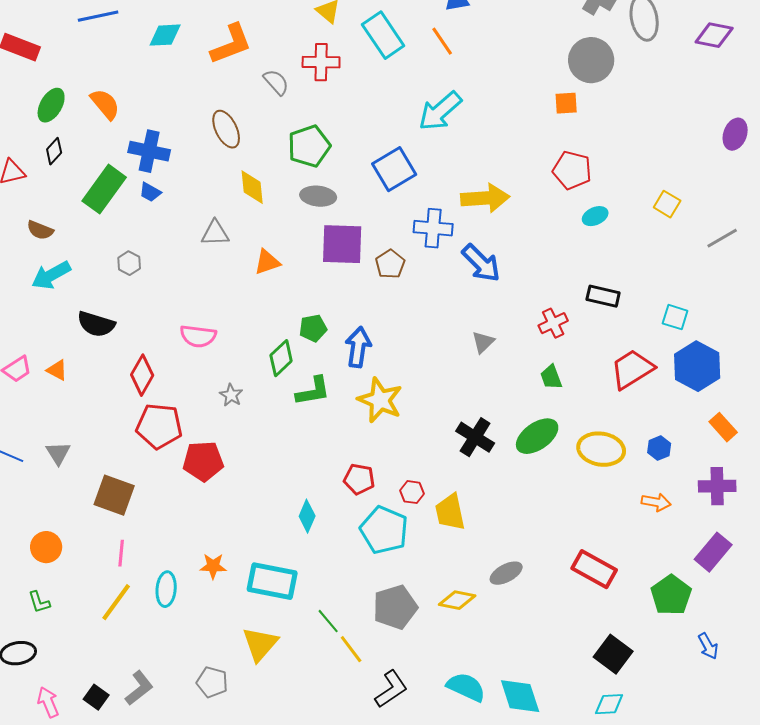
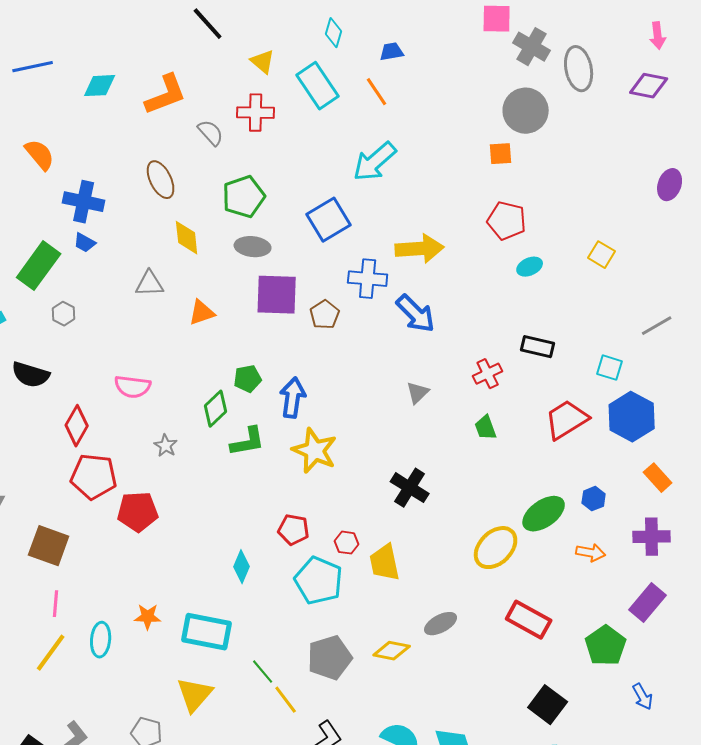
green rectangle: (104, 189) -> (39, 266), moved
gray line: (722, 238) -> (657, 326), moved
green ellipse: (537, 436) -> (544, 514), moved
yellow ellipse: (601, 449) -> (496, 548), moved, turned -54

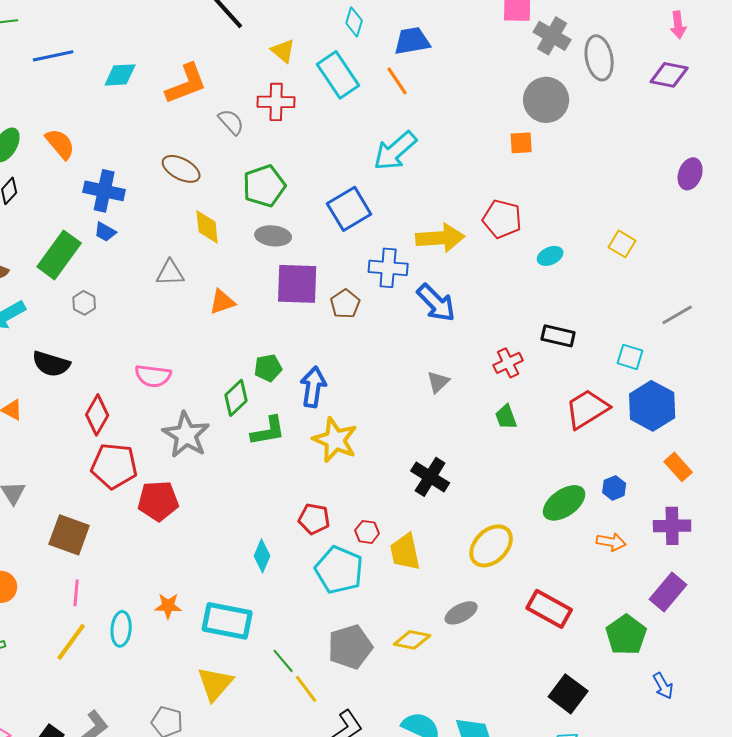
blue trapezoid: (392, 52) -> (412, 41), size x1.5
brown ellipse: (161, 180) -> (181, 169), turned -36
red pentagon: (507, 221) -> (502, 219), moved
gray star: (166, 446) -> (186, 435), size x2.0
yellow ellipse: (496, 548) -> (491, 546), moved

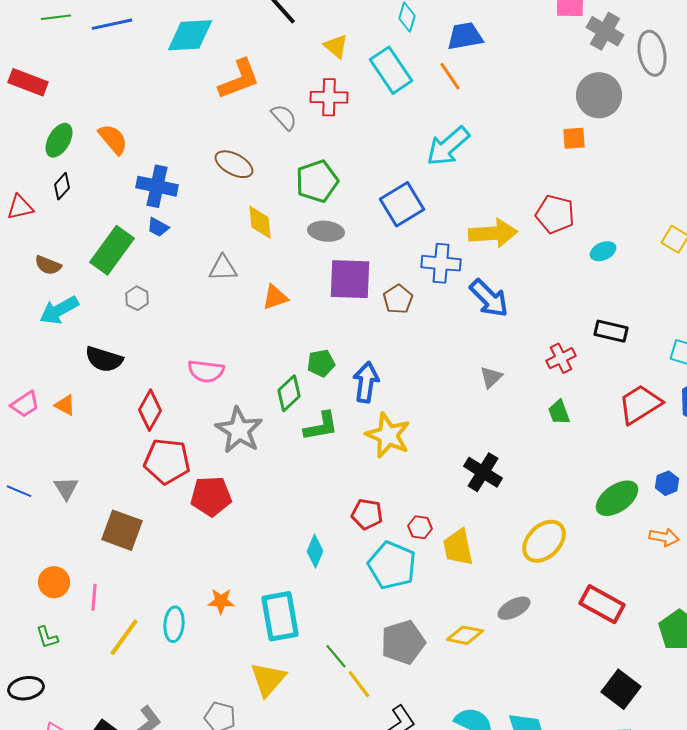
blue line: (53, 56) -> (112, 24), moved
cyan diamond: (120, 75) -> (190, 35), moved, size x1.4
pink line: (76, 593) -> (94, 597), moved
cyan rectangle: (227, 621) -> (280, 616), turned 69

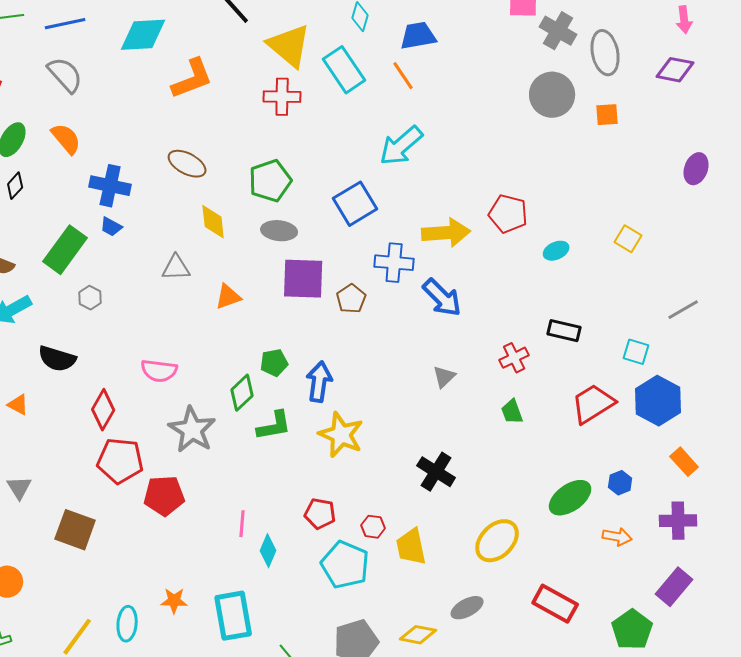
yellow triangle: (336, 46) -> (289, 46), size x1.8
gray semicircle: (284, 117) -> (65, 75), moved, size x1.4
orange square: (574, 138) -> (607, 115), moved
pink line: (94, 597) -> (242, 524), moved

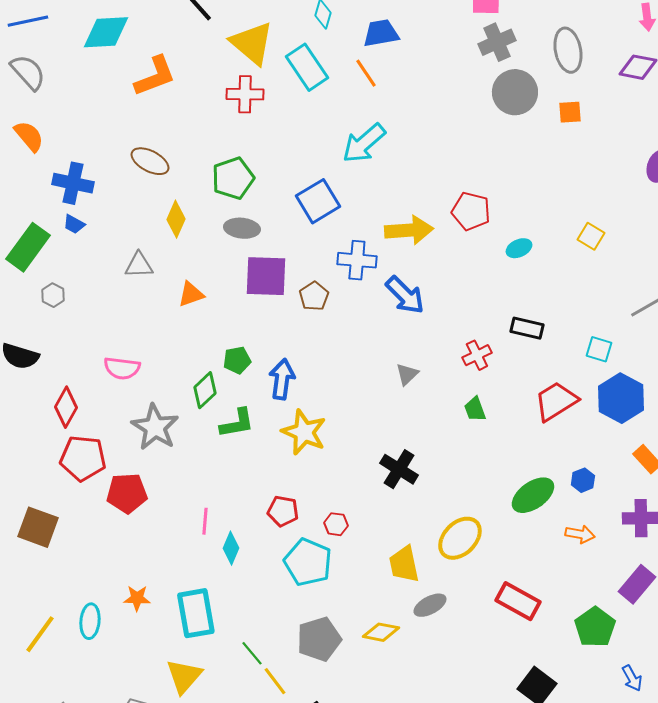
gray cross: (558, 31) -> (497, 42), moved, turned 36
yellow diamond: (213, 222) -> (176, 219), turned 30
yellow trapezoid: (411, 547) -> (404, 564), moved

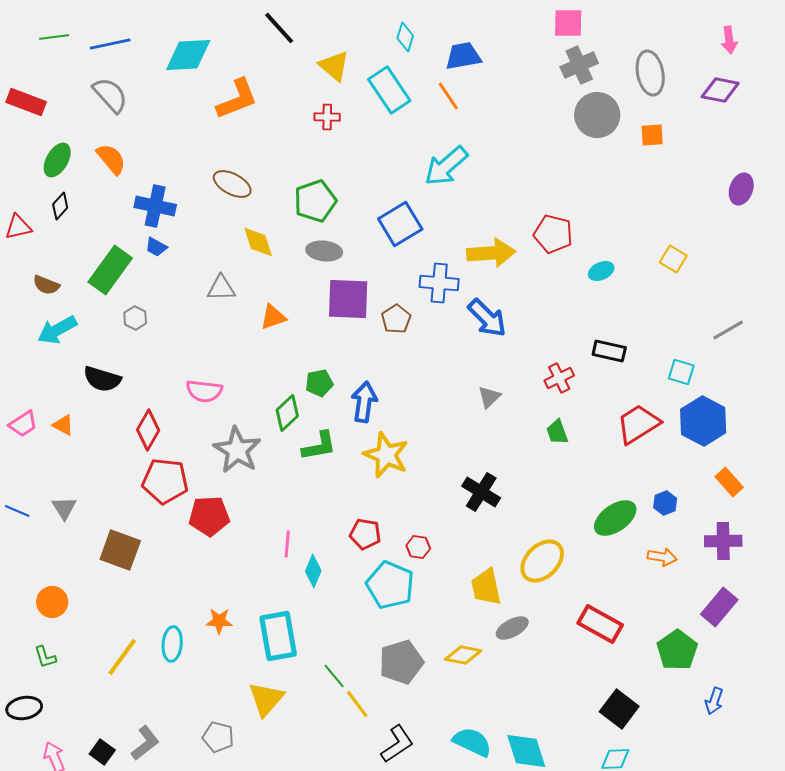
yellow triangle: (252, 43) -> (334, 66), size x0.7
red cross: (245, 94) -> (327, 117), size x0.7
yellow diamond: (176, 219) -> (258, 242), turned -42
blue arrow: (632, 678) -> (714, 701), turned 48

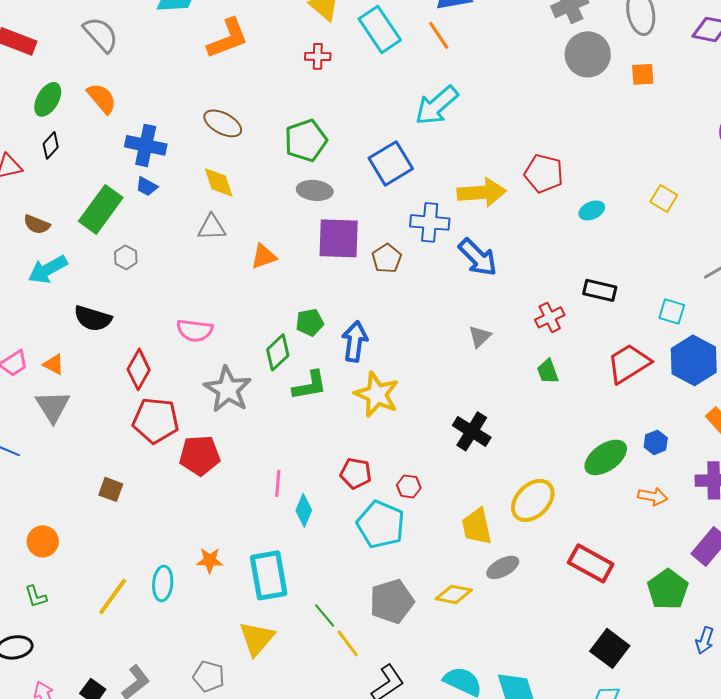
yellow diamond: (258, 242) -> (219, 182), moved
gray triangle: (64, 508) -> (53, 406), moved, size x1.4
brown square: (120, 550) -> (111, 489), size x0.6

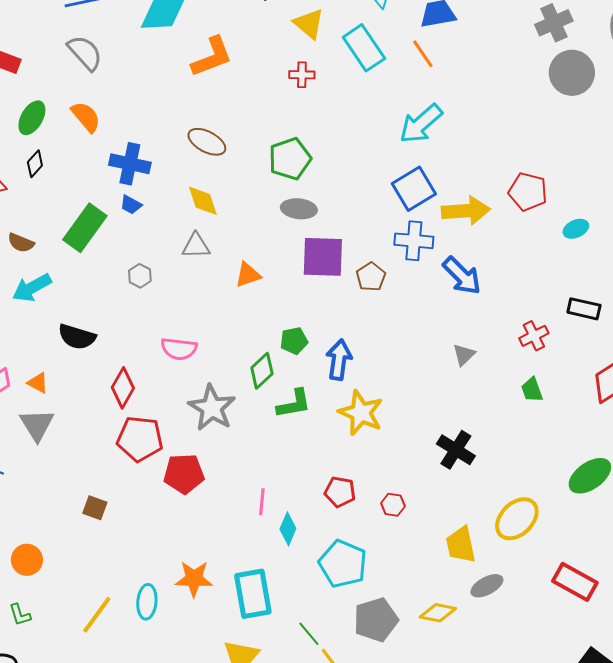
blue square: (391, 163) -> (414, 189), moved
gray hexagon: (126, 257) -> (140, 276), moved
cyan pentagon: (381, 524) -> (343, 564), moved
orange star: (210, 560) -> (194, 579), size x1.4

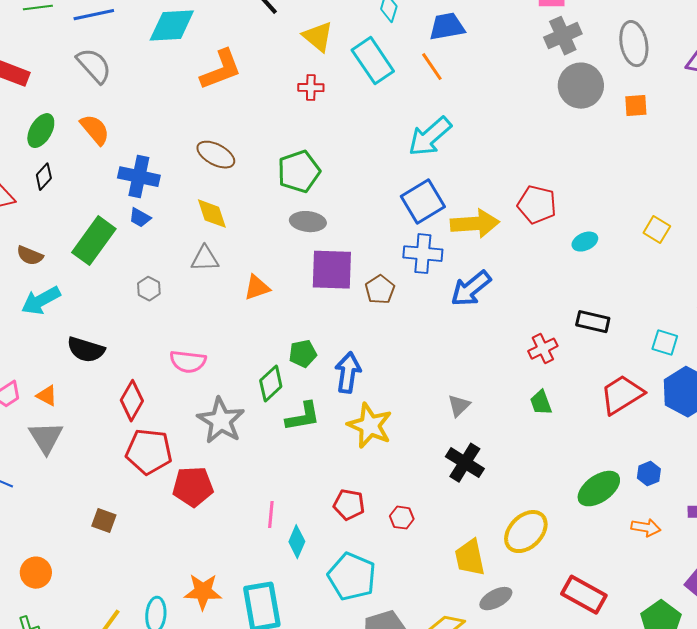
blue arrow: (462, 276) -> (471, 289), turned 96
gray triangle: (464, 355) -> (459, 406), moved

